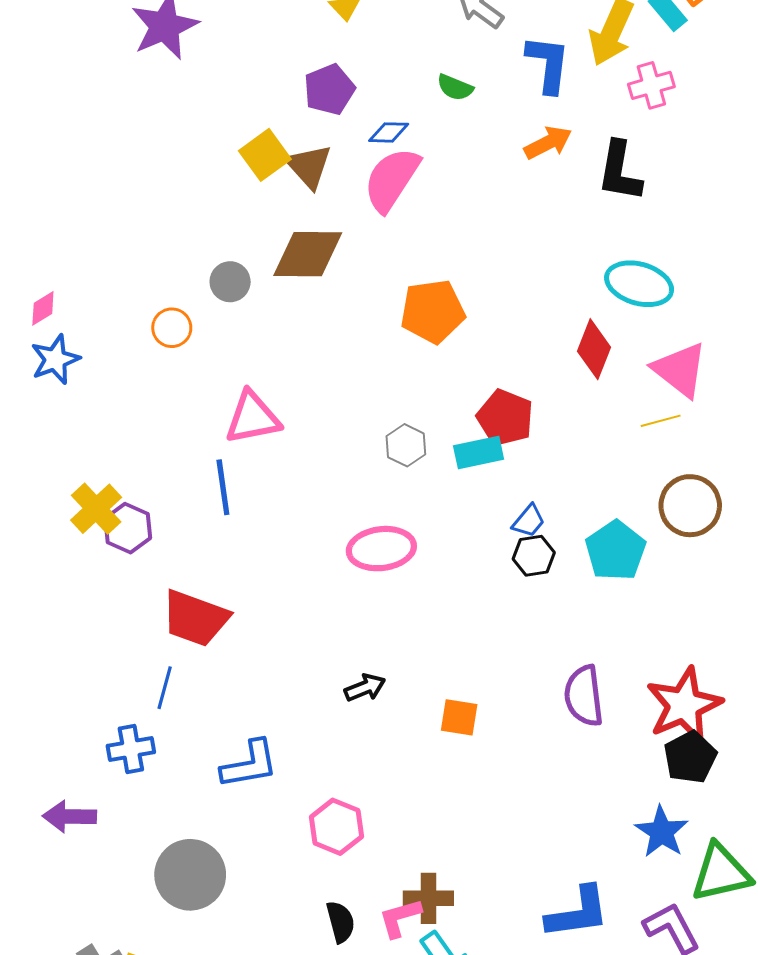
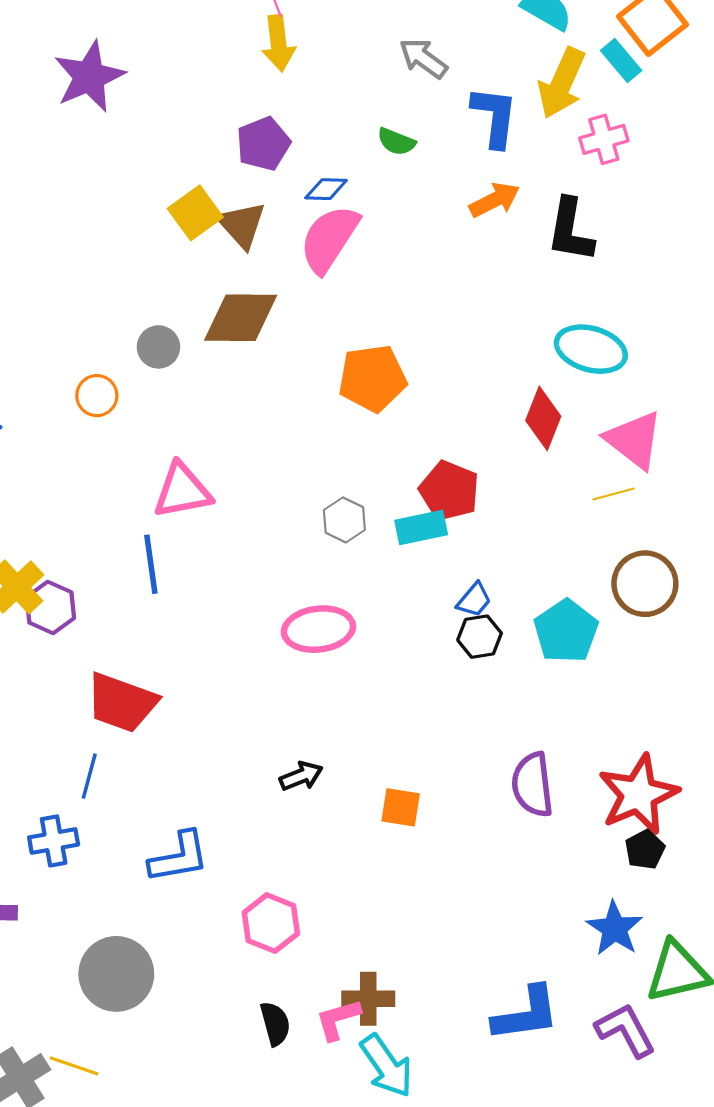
black pentagon: (690, 757) -> (645, 850), size x0.7

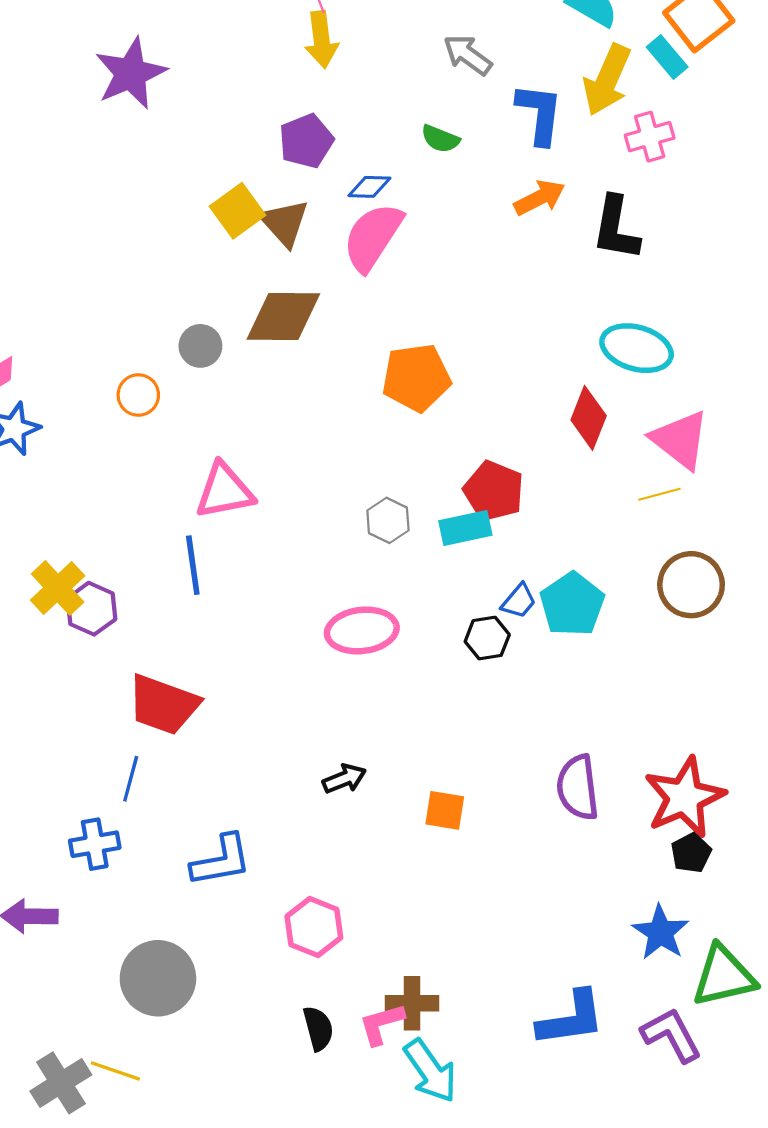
cyan pentagon: (566, 631) -> (572, 604), moved
black hexagon: (480, 637) -> (487, 638), moved

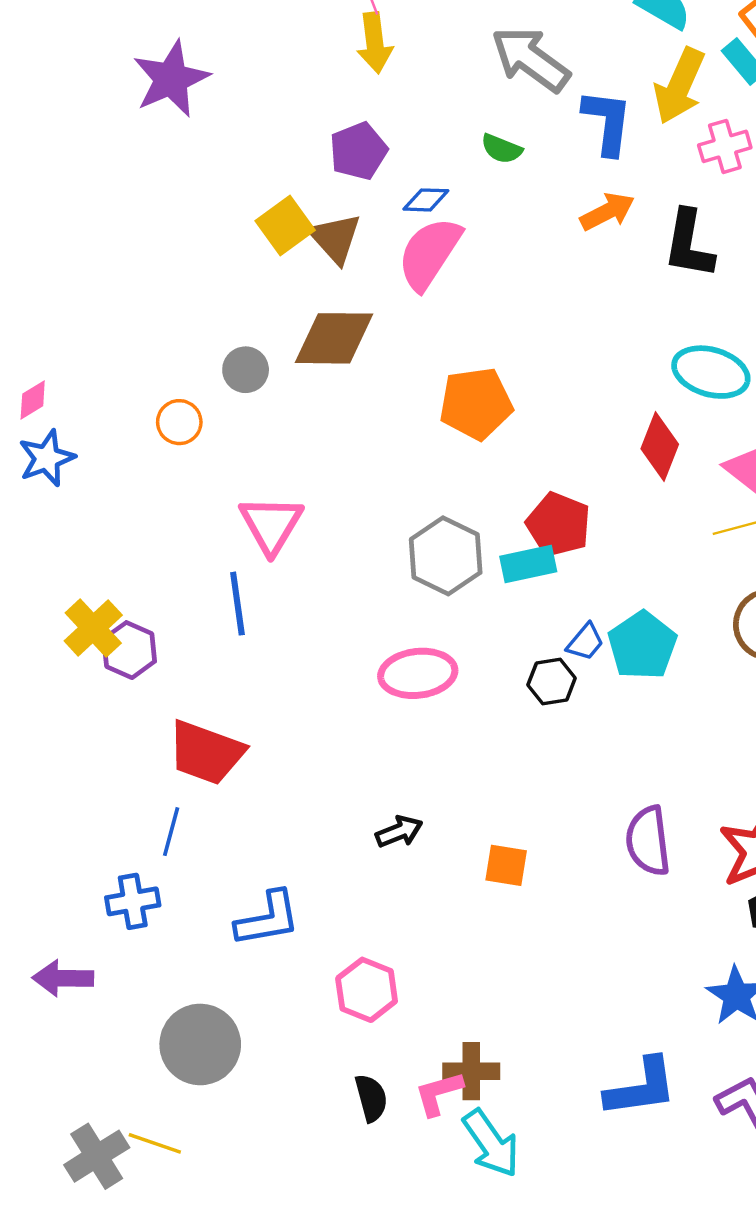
gray arrow: (468, 55) -> (531, 59), size x1.5
pink triangle: (224, 491) -> (271, 524), turned -48
gray hexagon: (388, 520) -> (446, 556), size x1.6

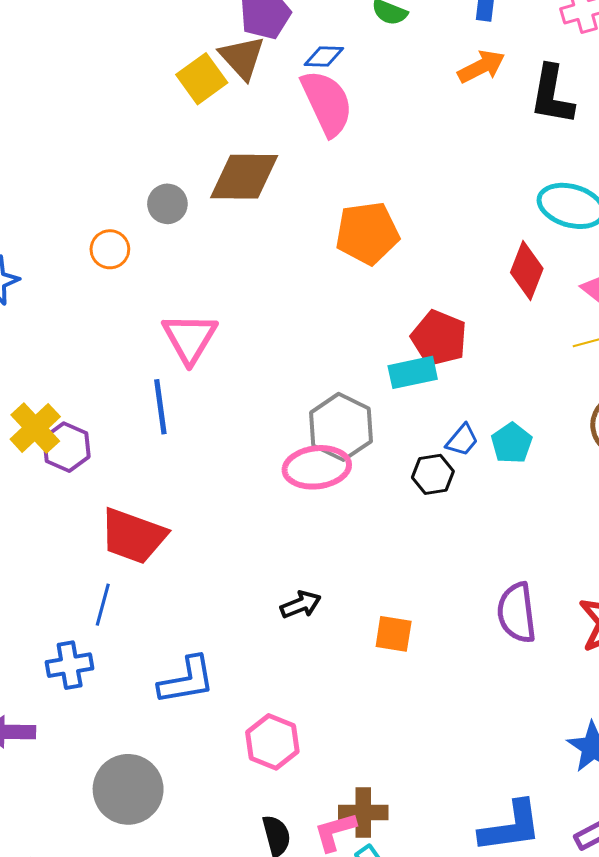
brown triangle: (335, 238) -> (242, 58), moved
pink semicircle: (429, 253) -> (327, 103), turned 122
gray hexagon: (446, 556) -> (341, 427), moved
cyan pentagon: (642, 645) -> (512, 443), size x0.7

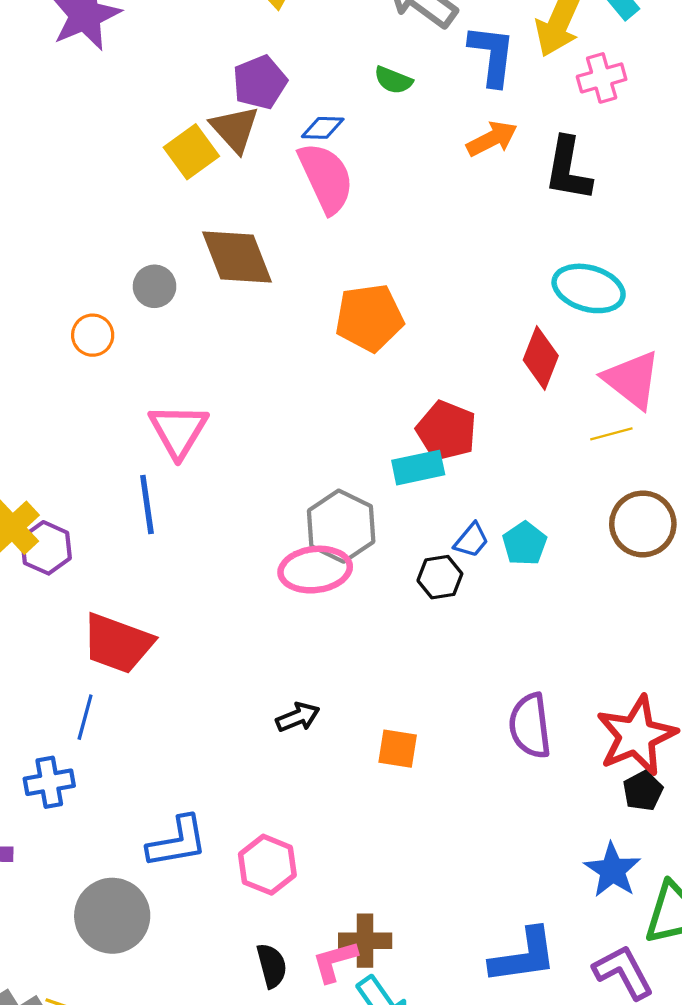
brown diamond: (244, 177) -> (237, 257), turned 68
blue L-shape: (187, 680) -> (177, 842), moved

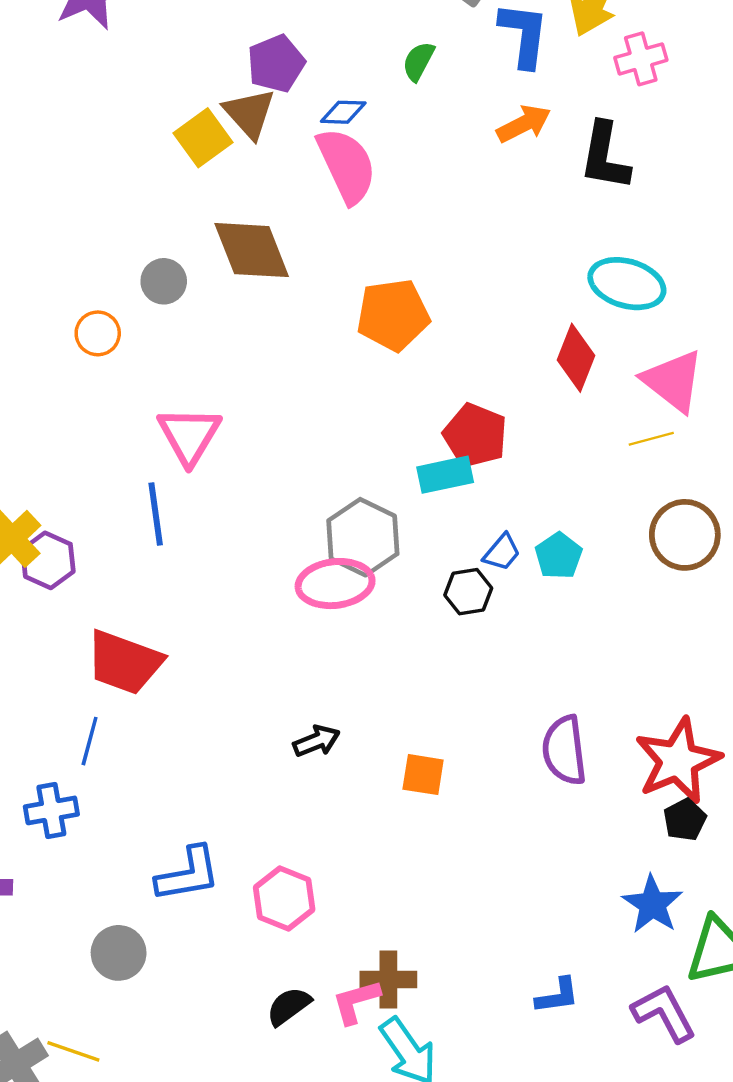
green semicircle: (393, 80) -> (418, 61), turned 96
gray circle: (112, 916) -> (119, 953), size x0.7
blue L-shape: (523, 956) -> (557, 996), size x0.6
black semicircle: (272, 966) -> (289, 1006), turned -111

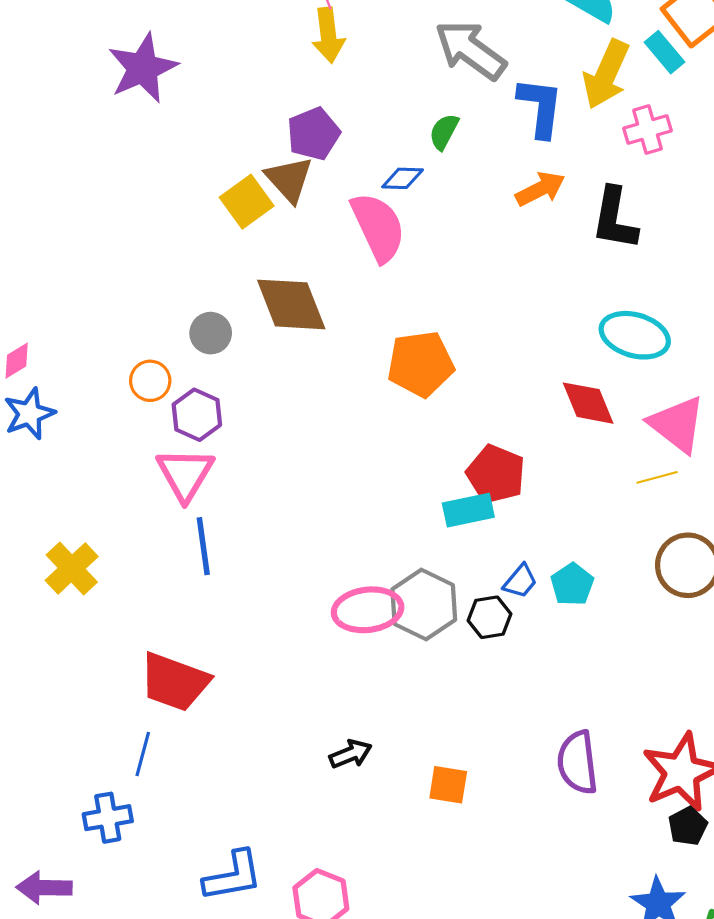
blue diamond: (343, 112) -> (403, 178), moved
red diamond: (576, 358) -> (588, 403), turned -44
pink triangle: (189, 435) -> (185, 474), moved
gray hexagon: (363, 537) -> (424, 605), moved
purple hexagon: (48, 560) -> (197, 415), moved

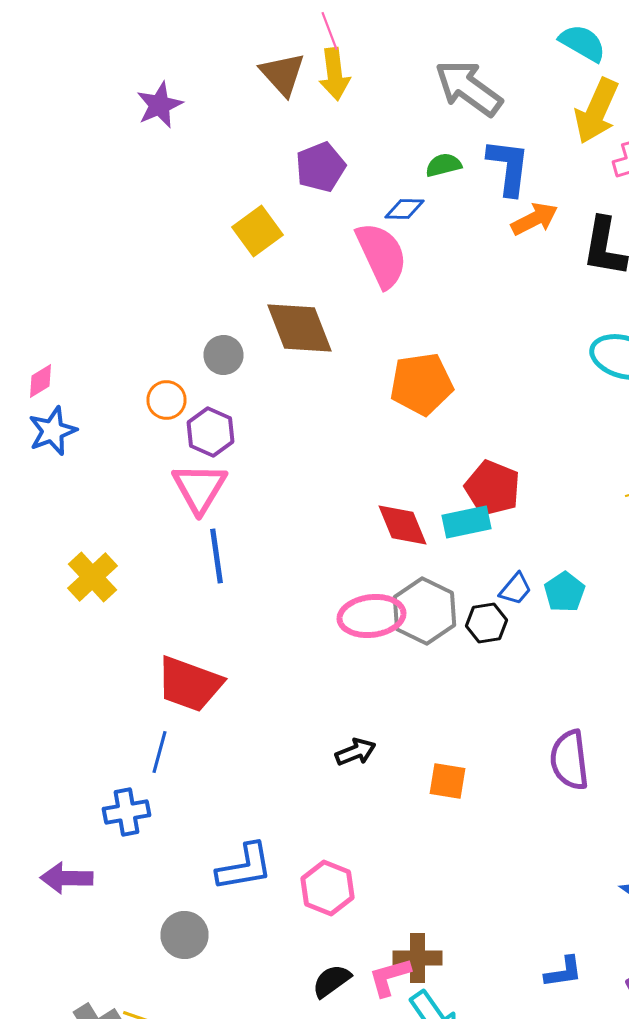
purple star: (143, 68) -> (160, 105), size x0.7
blue L-shape: (540, 107) -> (508, 167), moved
green semicircle: (444, 132) -> (444, 165), turned 48
brown triangle: (289, 179) -> (282, 74), moved
red diamond: (588, 403) -> (402, 525), moved

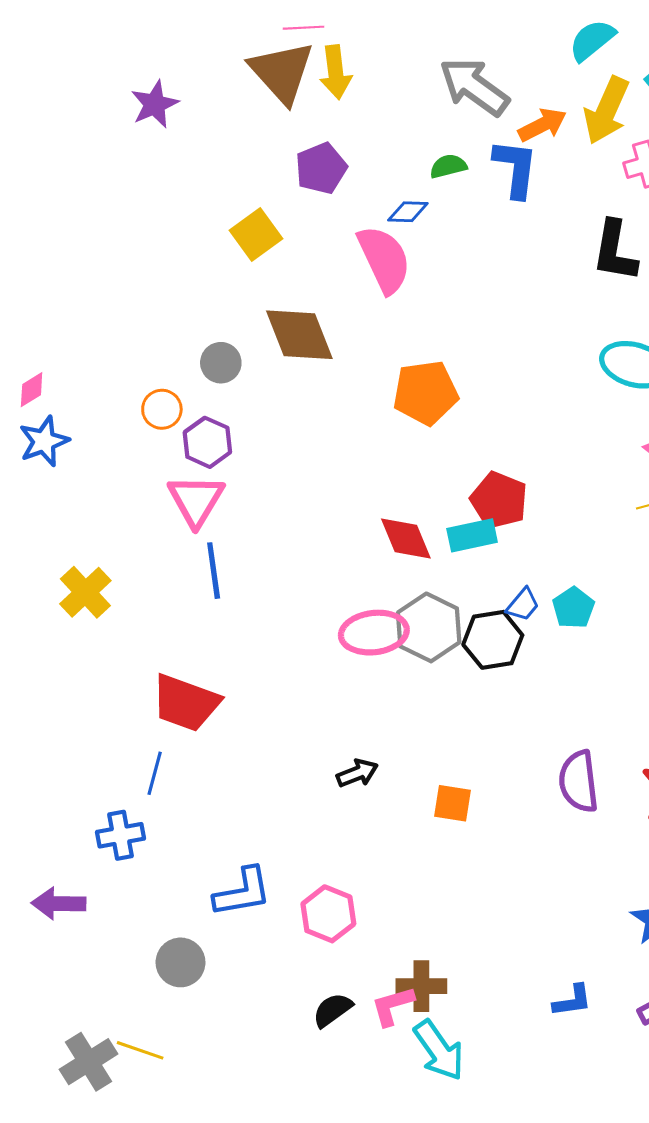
pink line: (330, 31) -> (304, 28), moved, turned -72
cyan semicircle: (582, 43) -> (592, 40), turned -69
brown triangle: (282, 74) -> (282, 72), size x1.4
orange arrow: (534, 219) -> (542, 125), moved
black hexagon: (486, 623) -> (493, 640), size x1.4

